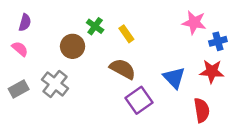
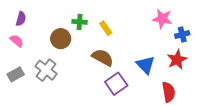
green cross: (95, 26) -> (80, 22), turned -32
red star: (212, 71) -> (177, 60), turned -30

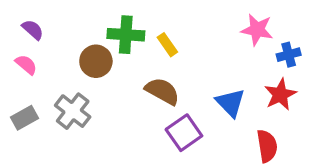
purple semicircle: (21, 19) -> (33, 30), turned -64
green cross: (80, 22) -> (126, 35), size x1.5

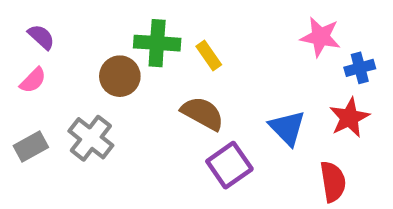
pink semicircle: (26, 65) -> (33, 80), turned 95

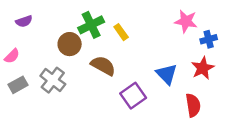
purple semicircle: (41, 37) -> (24, 21), turned 119
green cross: (157, 43) -> (91, 25), turned -30
pink semicircle: (33, 80) -> (12, 56), moved
brown semicircle: (203, 113) -> (103, 66), moved

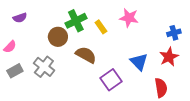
pink star: (186, 21) -> (129, 18), moved

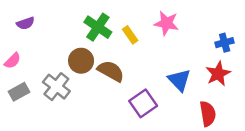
green cross: (76, 21) -> (98, 27), turned -30
brown circle: (58, 37) -> (81, 61), moved

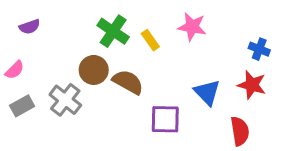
blue cross: (225, 43) -> (259, 49), turned 36
red star: (218, 74) -> (252, 85), turned -30
purple square: (143, 103) -> (165, 119), turned 36

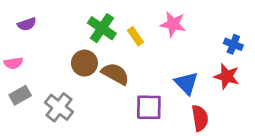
pink semicircle: (15, 70) -> (13, 63), turned 36
gray cross: (65, 100) -> (59, 107), moved
red semicircle: (240, 131) -> (200, 118), moved

